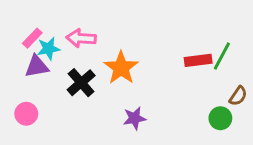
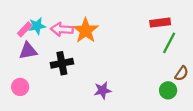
cyan star: (48, 49) -> (37, 26), moved
red rectangle: (198, 60) -> (160, 23), moved
orange star: (121, 68) -> (86, 30), moved
black cross: (81, 83) -> (62, 63), turned 30

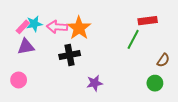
green line: (169, 43) -> (133, 39), moved
black cross: (62, 63) -> (70, 55), moved
brown semicircle: (182, 73) -> (163, 60), moved

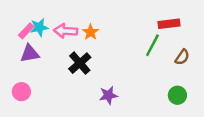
orange star: (79, 28) -> (91, 32), size x0.6
black cross: (70, 55) -> (80, 63), turned -30
brown semicircle: (163, 60) -> (182, 57), moved

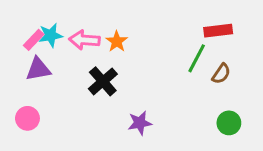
brown semicircle: (182, 57) -> (221, 74), moved

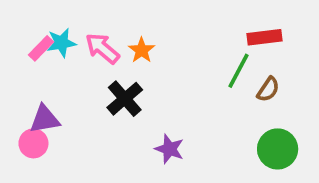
pink arrow: (84, 40) -> (102, 48), turned 36
purple triangle: (38, 69) -> (45, 119), moved
purple star: (140, 123) -> (169, 149), turned 30
green circle: (229, 123) -> (278, 149), size x1.4

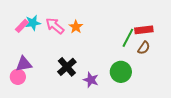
red rectangle: (264, 37) -> (144, 30), moved
black cross: (125, 99) -> (67, 67), moved
green circle: (278, 149) -> (121, 72), moved

